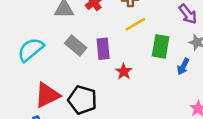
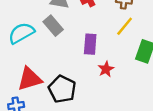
yellow line: (135, 24) -> (125, 26), turned -30
gray rectangle: (76, 45) -> (53, 26), moved

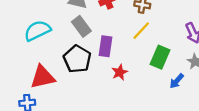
gray rectangle: (53, 26) -> (81, 26), moved
black pentagon: (62, 89) -> (77, 59), moved

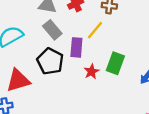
yellow line: (141, 31) -> (95, 30), moved
green rectangle: (160, 57) -> (115, 63), moved

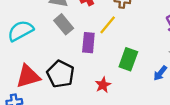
black pentagon: (50, 61) -> (61, 74), moved
red star: (91, 72) -> (103, 85), moved

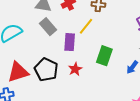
red star: (103, 85) -> (75, 69), moved

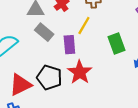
green rectangle: (104, 56) -> (116, 44), moved, turned -30
red star: (75, 69) -> (80, 72), size x1.6

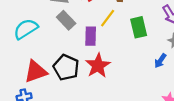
green rectangle: (116, 44) -> (139, 27), moved

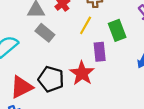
purple rectangle: (91, 36) -> (100, 52), moved

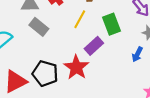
purple rectangle: (100, 52) -> (94, 46), turned 54

